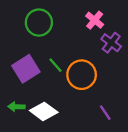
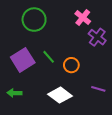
orange circle: (82, 75) -> (71, 65), size x0.6
white diamond: (44, 111) -> (60, 95), moved
purple line: (105, 113) -> (98, 89), moved, turned -40

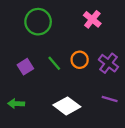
purple cross: (97, 37) -> (108, 63), moved
purple square: (23, 60) -> (25, 67), size x0.6
orange circle: (71, 65) -> (80, 60), moved

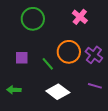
orange circle: (80, 60) -> (69, 52), size x1.5
green line: (54, 63) -> (48, 64), moved
purple square: (25, 67) -> (22, 58), turned 32

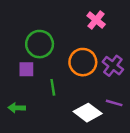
green circle: (33, 19) -> (40, 44), moved
green line: (48, 64) -> (53, 87), moved, turned 32
white diamond: (58, 92) -> (88, 113), moved

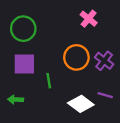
green circle: (40, 44) -> (23, 29), moved
purple square: (26, 69) -> (24, 64), size x1.5

